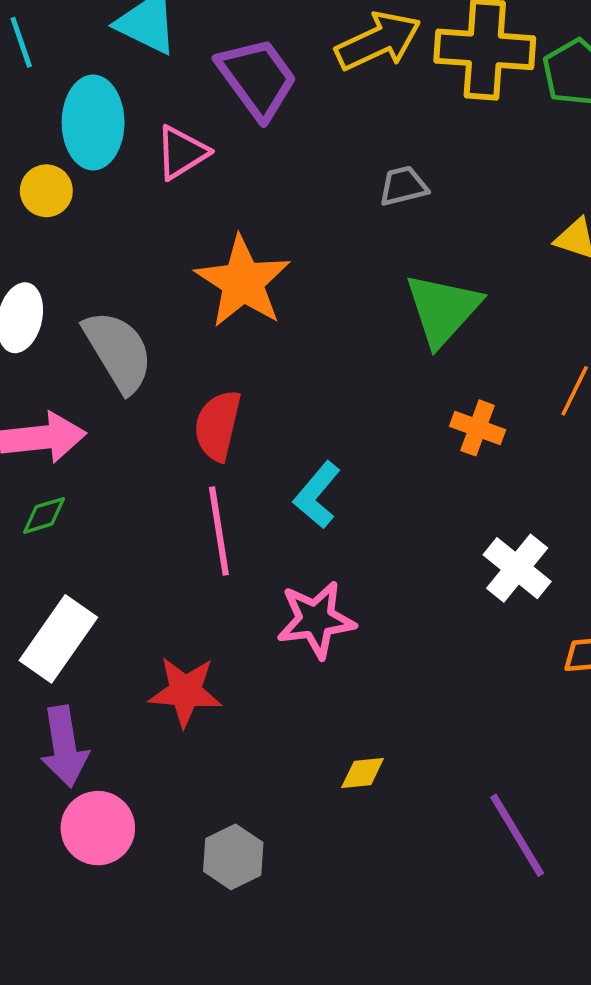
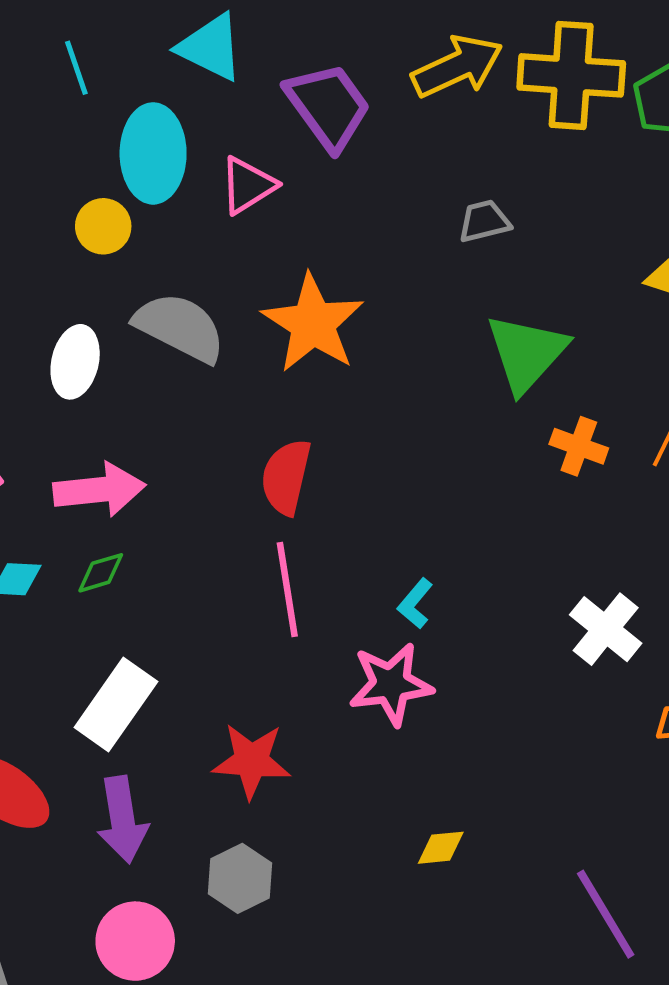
gray semicircle: (118, 351) -> (180, 327), moved, turned -32
orange cross: (478, 428) -> (579, 446), moved
cyan L-shape: (317, 495) -> (415, 603), moved, size x0.7
pink circle: (98, 828) -> (135, 941), moved
gray hexagon: (233, 857) -> (240, 878), moved

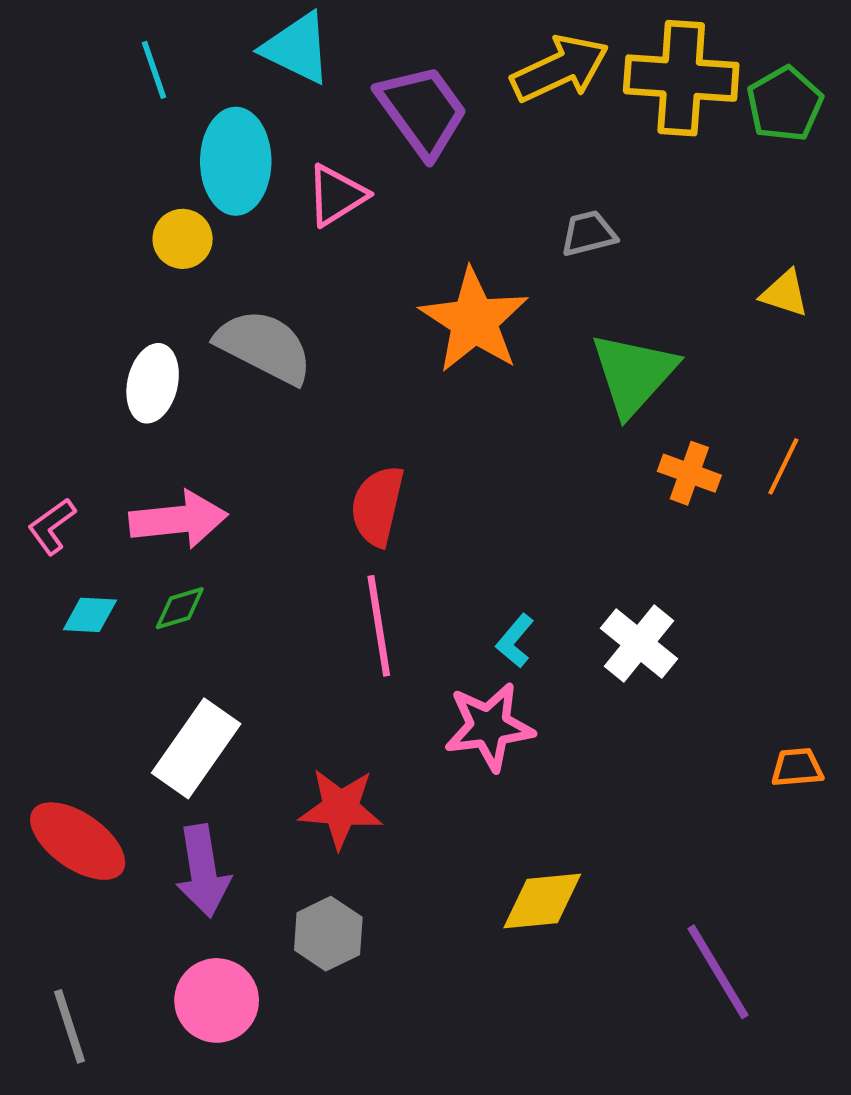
orange star: (313, 323) -> (474, 321), moved
white cross: (606, 629) -> (639, 643), moved
yellow diamond: (441, 848) -> (542, 901), size x1.6

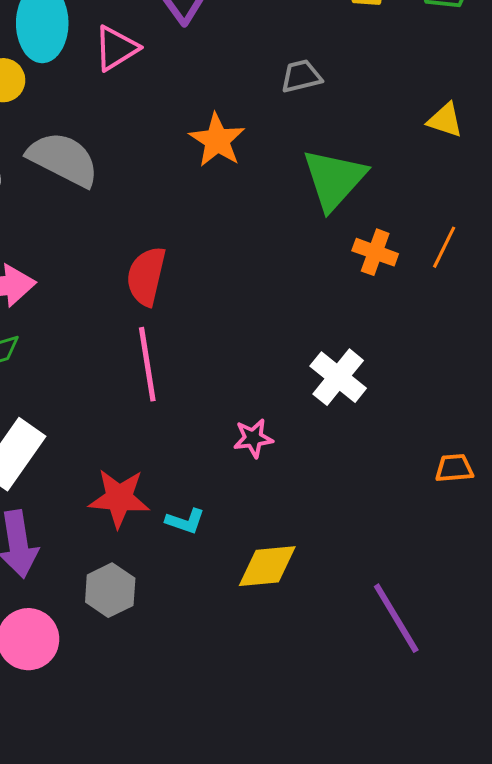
orange star: (474, 321) -> (217, 140), size x0.7
cyan L-shape: (515, 641) -> (185, 521), moved, turned -111
pink star: (489, 727) -> (253, 438), moved, size x0.6

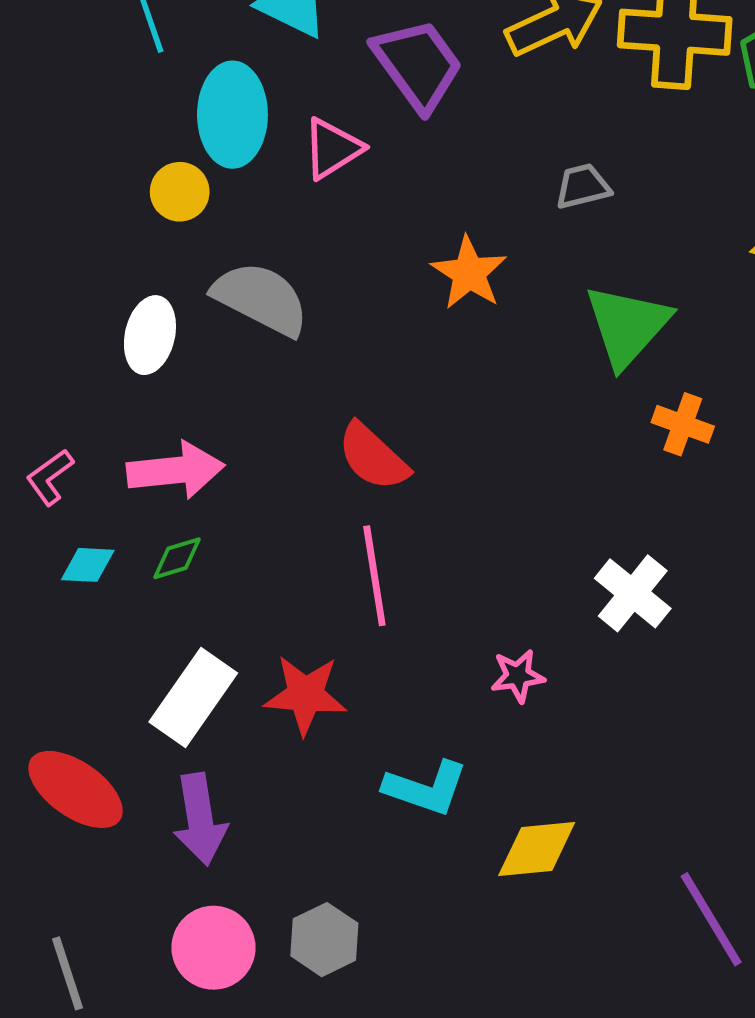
red semicircle: (146, 276) -> (373, 457), turned -60
red star: (119, 498) -> (305, 695), moved
cyan L-shape: (185, 521) -> (426, 788), size x1.6
gray hexagon: (110, 590) -> (324, 940), moved

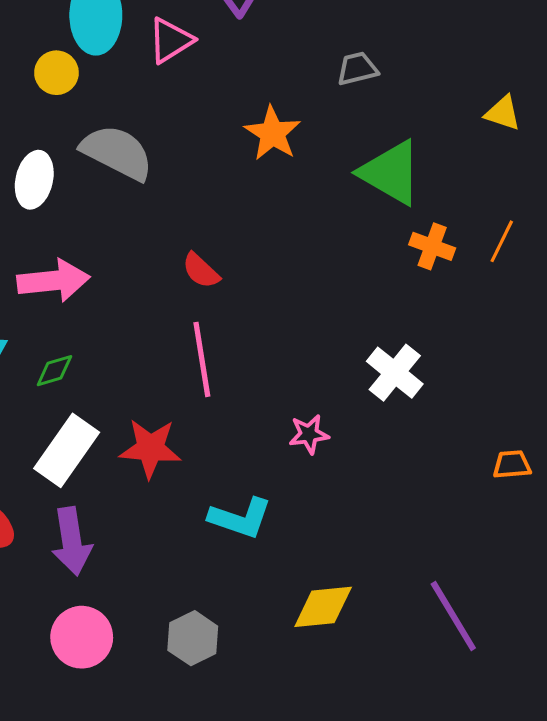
green triangle: (627, 326) -> (391, 173), turned -42
red semicircle: (373, 457) -> (201, 271), size x0.7
green diamond: (177, 558) -> (54, 371), moved
yellow diamond: (537, 849) -> (323, 607), moved
gray hexagon: (324, 940) -> (193, 638), moved

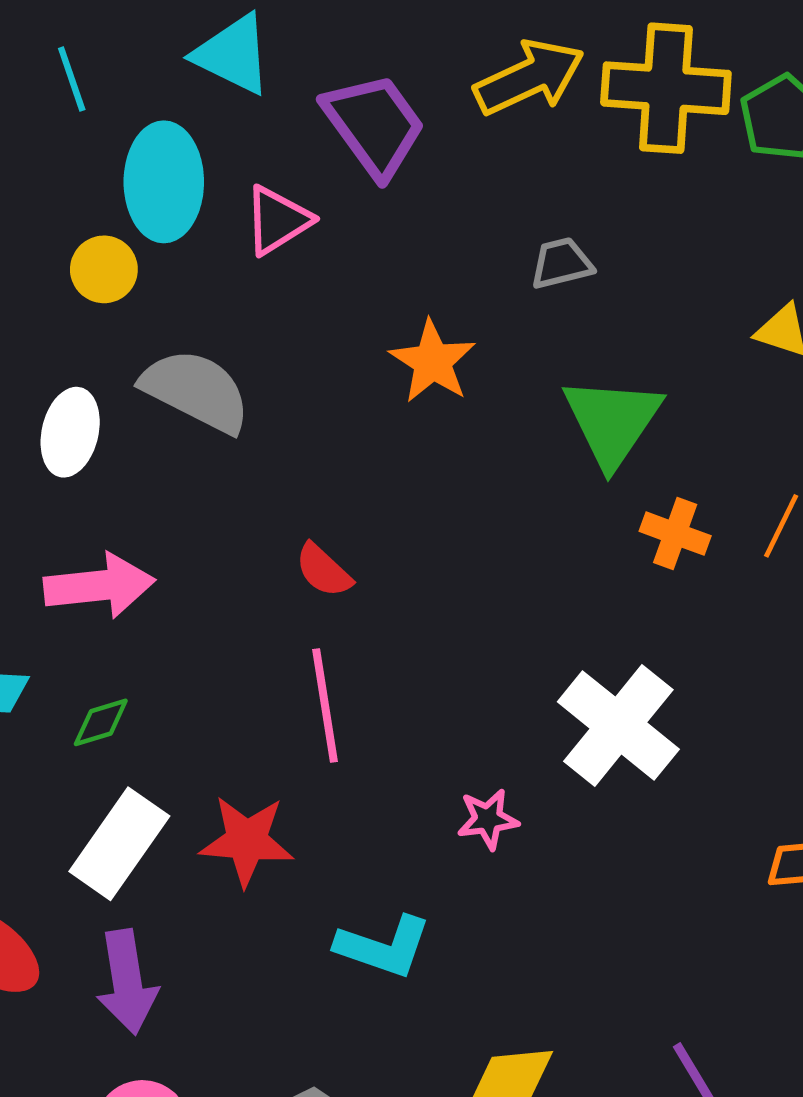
green triangle: (391, 173) -> (612, 421), turned 34
white cross: (395, 373) -> (618, 725), size x1.4

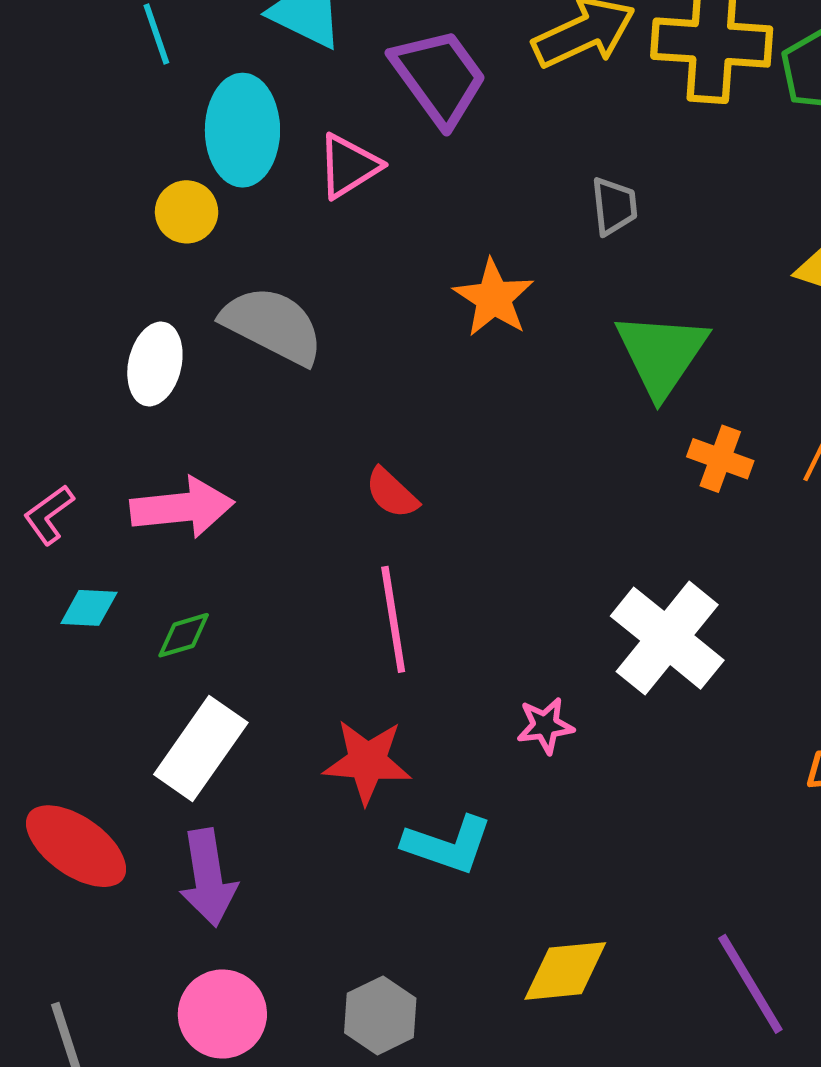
gray trapezoid: (562, 263) -> (614, 206), turned 98
red star: (247, 841) -> (367, 761), moved

